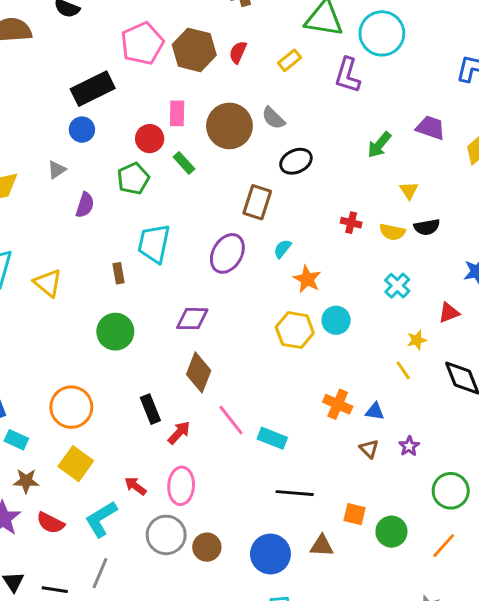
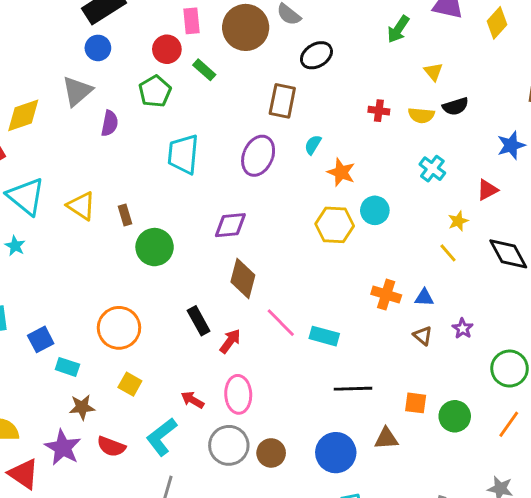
gray triangle: (57, 170) -> (77, 91), size x1.6
brown rectangle: (118, 273) -> (125, 215), moved
yellow square: (76, 464) -> (130, 384), size x0.7

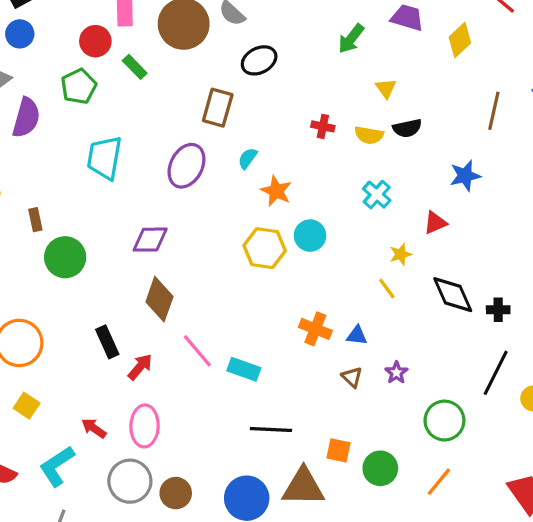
purple semicircle: (110, 123) -> (26, 118), size x1.4
brown triangle: (386, 438) -> (303, 487), size x1.6

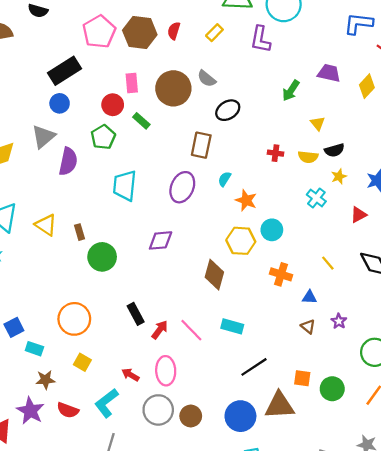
yellow star: (401, 254) -> (339, 176), moved
brown diamond: (159, 299) -> (214, 275), moved
orange cross: (315, 329) -> (281, 274), moved
pink line: (197, 351) -> (191, 330), moved
black line: (271, 429) -> (254, 367), turned -32

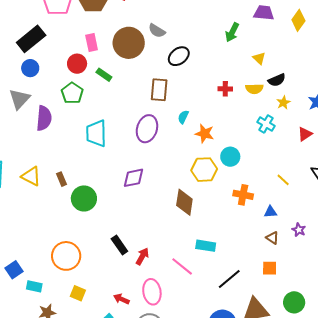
pink line: (191, 330) -> (182, 266), moved
orange square: (302, 378) -> (270, 268), moved
green circle: (332, 389) -> (294, 302), moved

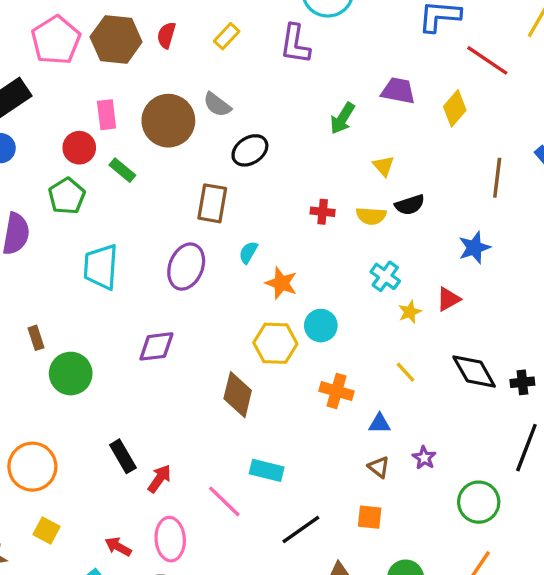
yellow star: (283, 103) -> (410, 312), moved

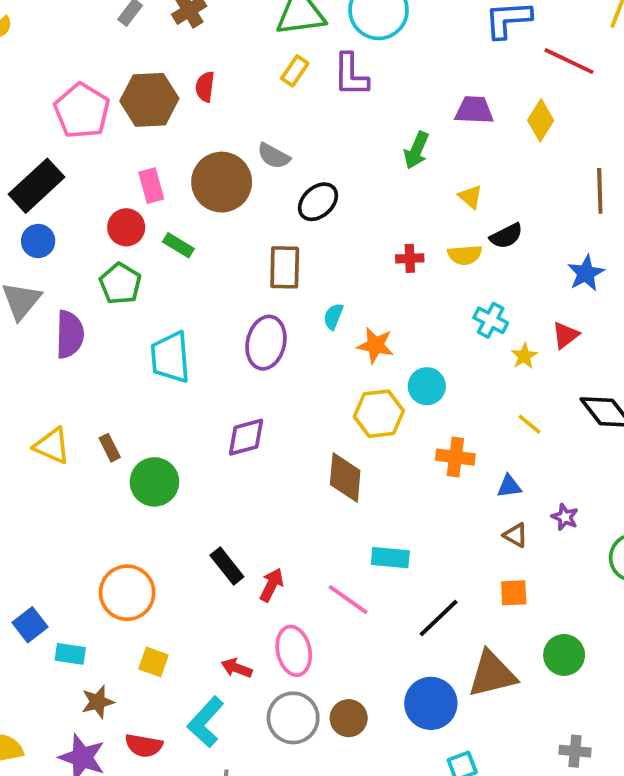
yellow rectangle: (227, 36) -> (295, 71), moved

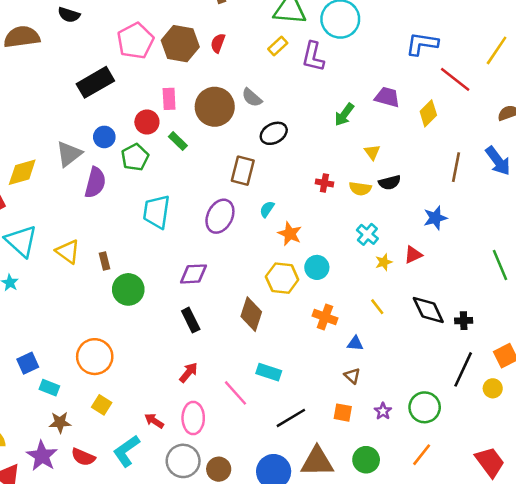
blue circle: (38, 241) -> (104, 137), moved
purple star: (565, 517) -> (383, 411), moved
black rectangle: (227, 566) -> (191, 320), moved

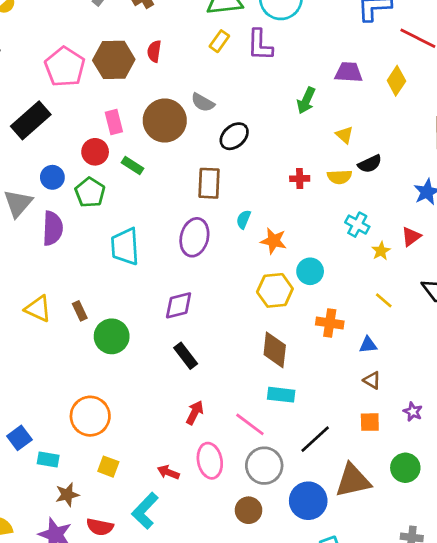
brown diamond: (251, 314) -> (275, 350), moved
gray circle: (183, 461) -> (264, 466), moved

